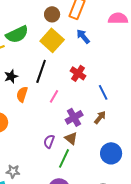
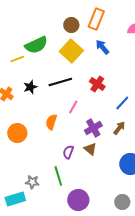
black line: (41, 71) -> (60, 82), turned 55
blue line: (103, 92) -> (122, 103), turned 70
orange semicircle: (22, 94) -> (51, 122), moved
green line: (64, 158) -> (58, 176), moved, turned -42

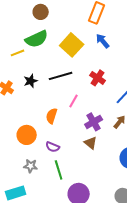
brown circle: (71, 25) -> (41, 12), moved
orange circle: (17, 133) -> (27, 135), moved
purple semicircle: (68, 152) -> (53, 147), moved, turned -88
gray star: (32, 182) -> (31, 166), moved

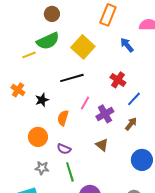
blue arrow: (103, 41) -> (127, 45), moved
red cross: (98, 78) -> (118, 80), moved
black star: (31, 81) -> (42, 100), moved
purple cross: (94, 122) -> (105, 114), moved

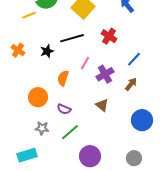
red cross: (118, 80) -> (109, 36), moved
black star: (42, 100) -> (47, 51), moved
green line: (70, 172) -> (70, 132), turned 66

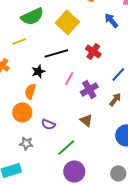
yellow line: (29, 15) -> (19, 41), moved
black star: (47, 51) -> (38, 71), moved
orange semicircle: (63, 78) -> (30, 91), moved
green line: (70, 132) -> (66, 147), moved

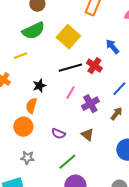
blue arrow: (111, 20) -> (112, 47), moved
black line: (56, 53) -> (70, 68), moved
purple semicircle: (48, 124) -> (58, 134), moved

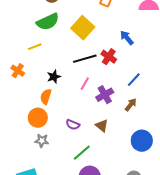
gray star: (27, 158) -> (42, 141), moved

